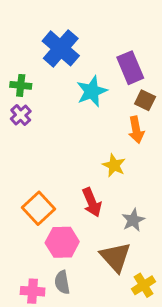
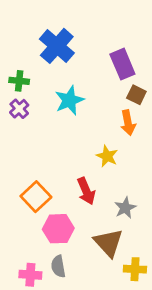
cyan star: (92, 91) -> (69, 100), moved
yellow cross: (144, 285) -> (135, 269), turned 35

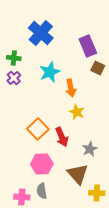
orange arrow: (128, 123) -> (71, 88), moved
orange square: (36, 197) -> (38, 129), moved

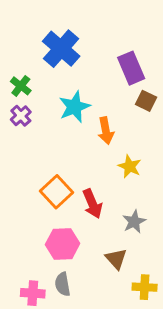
green cross: (14, 58) -> (21, 86), turned 32
yellow star: (77, 112) -> (130, 166), moved
brown triangle: (78, 174) -> (116, 259), size x0.7

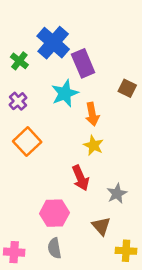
purple rectangle: (131, 68) -> (83, 63), moved
green cross: (21, 86) -> (19, 61), moved
yellow star: (130, 166) -> (93, 145), moved
orange square: (57, 192) -> (27, 142), moved
pink cross: (33, 293) -> (14, 252), moved

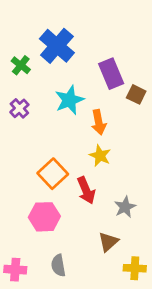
purple rectangle: (83, 63) -> (111, 74), moved
orange square: (27, 142) -> (53, 174), moved
pink hexagon: (54, 213) -> (44, 217), moved
brown triangle: (101, 226) -> (108, 242), turned 30

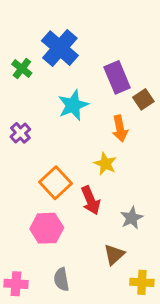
brown square: (136, 94) -> (143, 99), turned 30
purple cross: (19, 108) -> (20, 133), moved
orange arrow: (99, 122) -> (120, 129), moved

